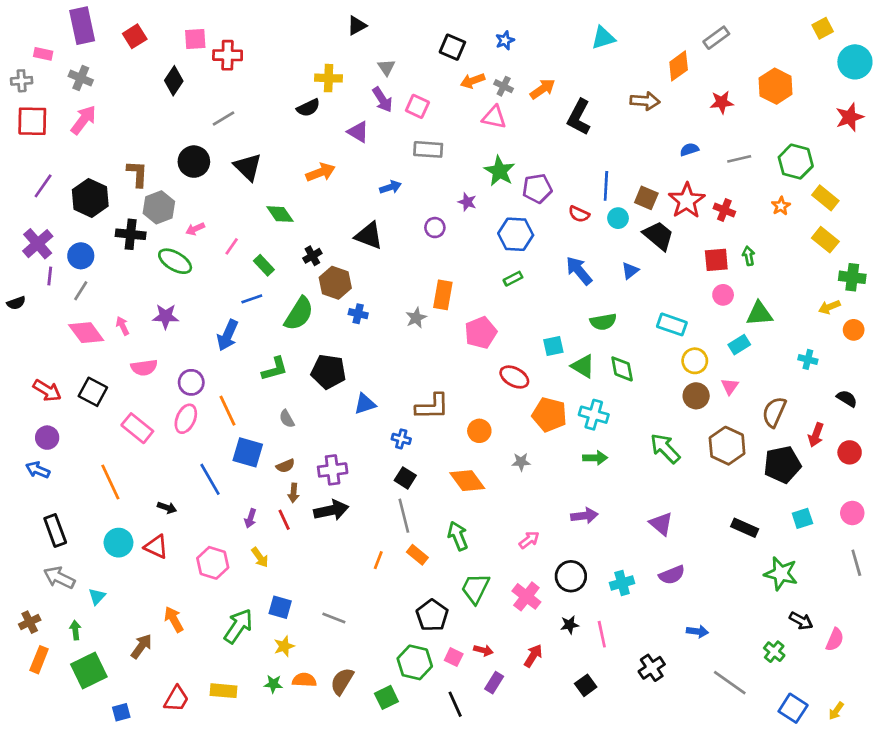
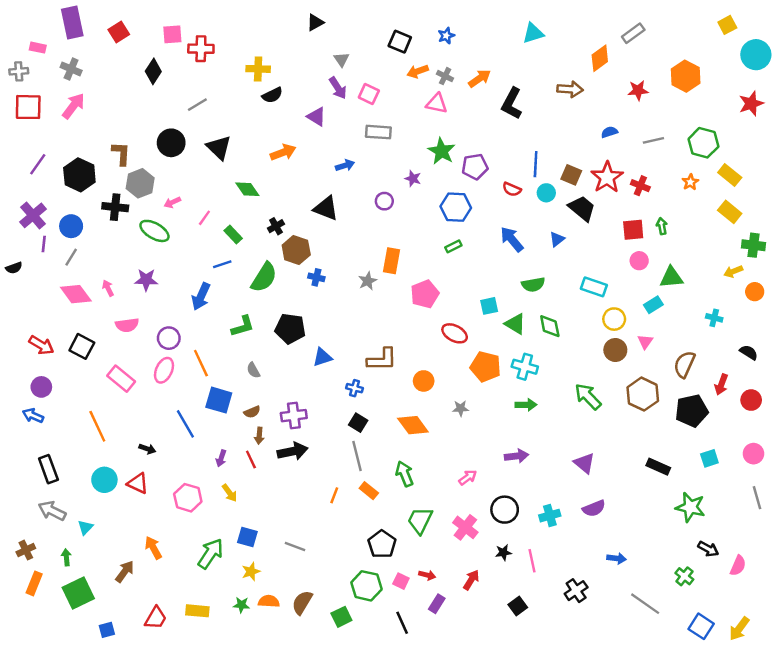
yellow cross: (329, 78) -> (258, 69), moved
yellow arrow: (836, 711) -> (739, 629), size x1.5

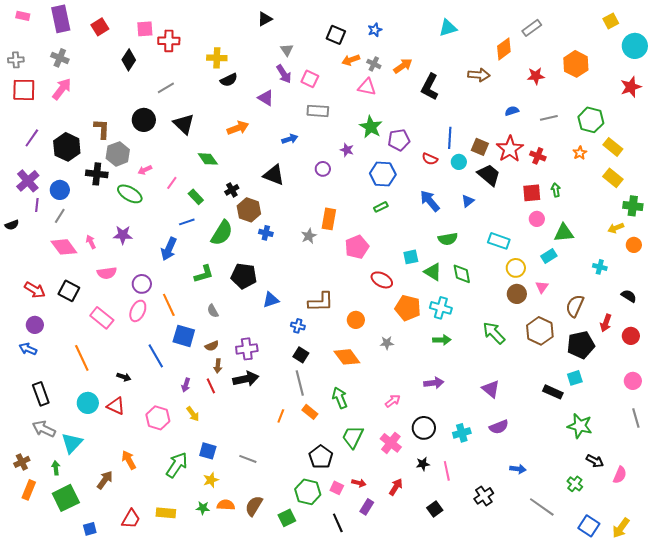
pink rectangle: (38, 48) -> (23, 16), moved
cyan square: (709, 458) -> (575, 378), moved
cyan triangle: (85, 527) -> (72, 443), size x1.6

